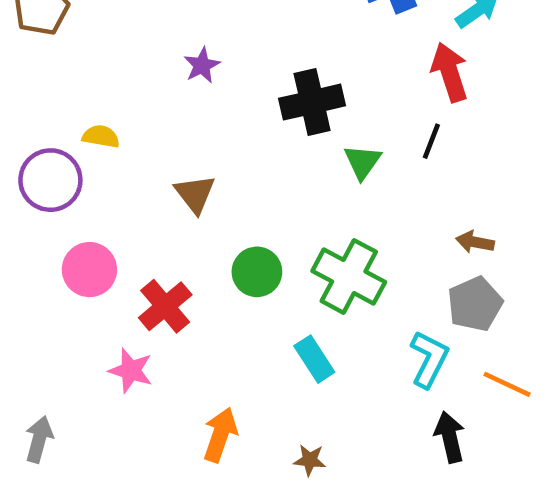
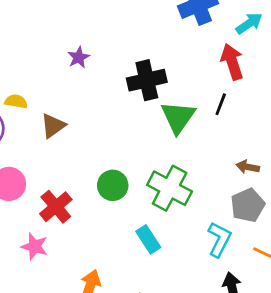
green triangle: (362, 162) -> (178, 117), size x1.5
brown triangle: (195, 194) -> (53, 126), moved, turned 32

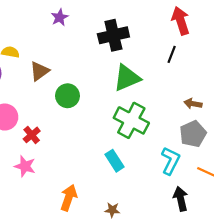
green triangle: (178, 117) -> (127, 78), moved, turned 32
green circle: (113, 185) -> (67, 96), moved
red cross: (56, 207) -> (32, 135), moved, size x0.7

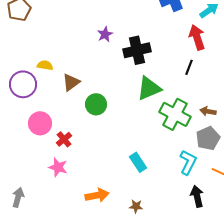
purple star: (60, 17) -> (105, 34), moved
green cross: (131, 120) -> (175, 114), moved
orange arrow: (69, 198) -> (97, 195), turned 60

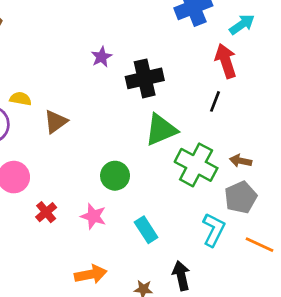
green circle: (96, 104) -> (115, 176), moved
red cross: (64, 139) -> (46, 212), moved
pink star: (58, 167) -> (93, 216), moved
black arrow: (197, 196) -> (181, 276), moved

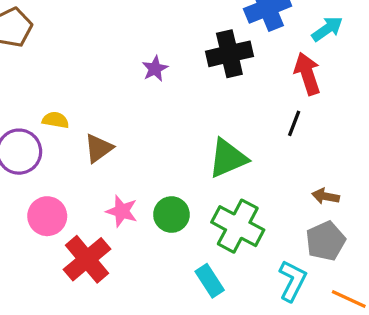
black cross: (145, 78) -> (229, 54), moved
green cross: (196, 165) -> (238, 226), moved
red cross: (46, 212) -> (87, 259), size x1.8
pink star: (93, 216) -> (122, 211), moved

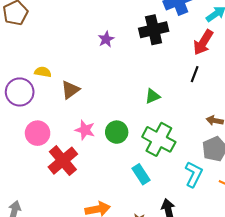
red arrow: (307, 74) -> (203, 42), turned -130
green triangle: (228, 158) -> (153, 96), size x0.6

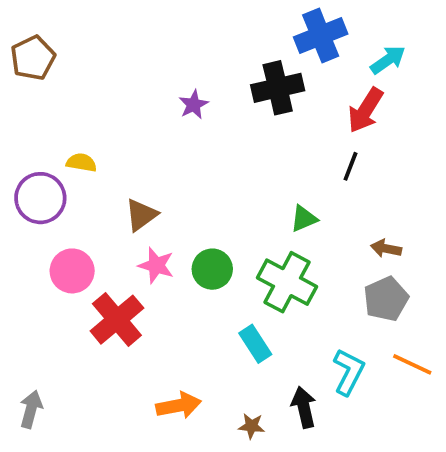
brown triangle: (70, 90) -> (141, 215), moved
green triangle: (153, 96) -> (304, 219), moved
cyan L-shape: (194, 174) -> (349, 372), moved

